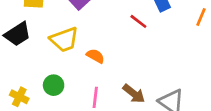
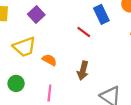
brown arrow: (134, 94) -> (83, 71), moved, turned 66

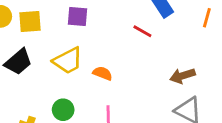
purple square: (36, 14) -> (78, 16), turned -35
brown arrow: (83, 71) -> (182, 76), moved, turned 66

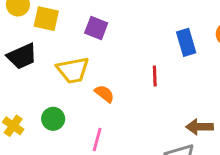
red line: (142, 31) -> (155, 76), moved, turned 42
brown arrow: (182, 76) -> (200, 127), moved

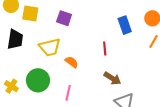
black trapezoid: (22, 56) -> (15, 39), turned -55
green circle: (53, 119) -> (38, 80), size x1.5
brown arrow: (200, 127) -> (112, 78), moved, turned -144

